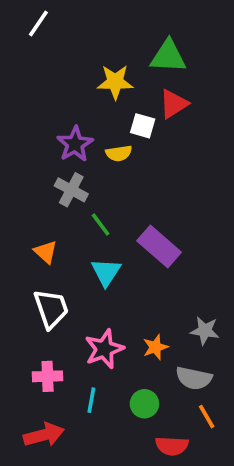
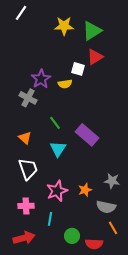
green triangle: (168, 56) -> (92, 31), turned -35
yellow star: (115, 82) -> (64, 26), moved
gray cross: (71, 190) -> (28, 98), moved
green circle: (144, 404) -> (72, 236), moved

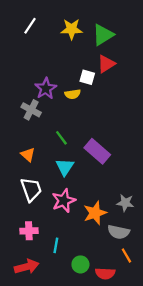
white line: (21, 13) -> (30, 26), moved
orange star: (85, 190) -> (95, 213), size x1.5
pink star: (57, 191) -> (64, 201), moved

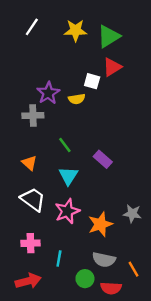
gray cross: (31, 110) -> (33, 116), turned -30
purple rectangle: (97, 151) -> (103, 159), size x0.7
white trapezoid: (31, 189) -> (33, 199), turned -35
gray semicircle: (119, 232) -> (104, 260), moved

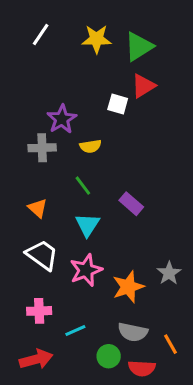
yellow semicircle: (77, 99) -> (90, 146), moved
gray star: (132, 214) -> (169, 273), turned 30
cyan line: (59, 259) -> (75, 331), turned 56

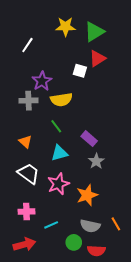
white line: (41, 34) -> (27, 45), moved
yellow semicircle: (90, 146) -> (61, 100), size x1.5
cyan triangle: (87, 225) -> (59, 153), turned 42
gray star: (169, 273) -> (96, 161), moved
orange line: (171, 344) -> (116, 224), moved

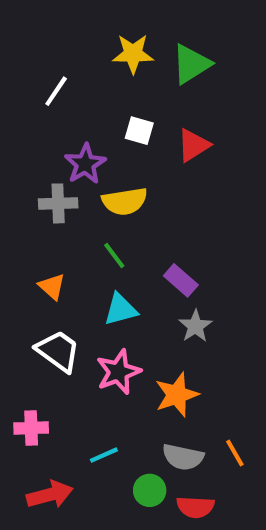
red triangle: (97, 58) -> (193, 145), moved
white square: (80, 71) -> (139, 131), moved
pink cross: (26, 212) -> (31, 428), moved

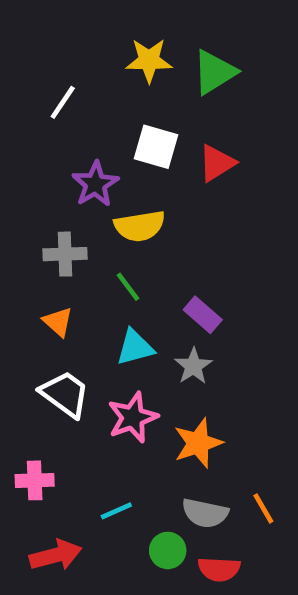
white square: (139, 131) -> (156, 147), size x1.4
gray cross: (58, 203) -> (65, 254), moved
gray star: (195, 326) -> (193, 366), moved

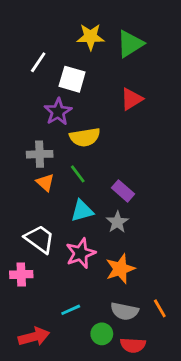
white square: (156, 147) -> (72, 79), moved
orange triangle: (58, 322) -> (45, 182), moved
pink cross: (35, 480) -> (21, 274), moved

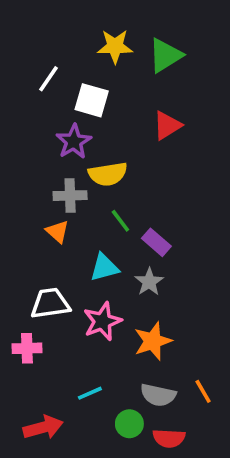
gray cross: (40, 154) -> (70, 196), moved
green line: (78, 174) -> (120, 221), moved
white trapezoid: (40, 239) -> (50, 303), turned -44

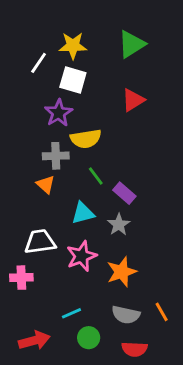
yellow star: (115, 46) -> (73, 46), moved
green circle: (129, 424) -> (89, 338), moved

